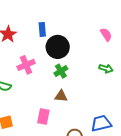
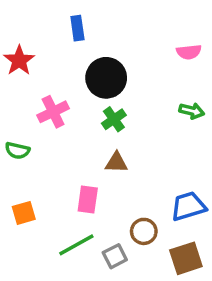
blue rectangle: (42, 29) -> (77, 28), moved
pink semicircle: (106, 35) -> (189, 52), turned 120

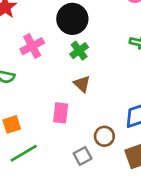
brown triangle: (116, 163) -> (82, 84), turned 42
green line: (76, 245) -> (24, 153), moved

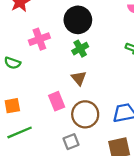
pink rectangle: (61, 113) -> (57, 101), turned -36
brown circle: (104, 136) -> (85, 114), moved, size x1.5

